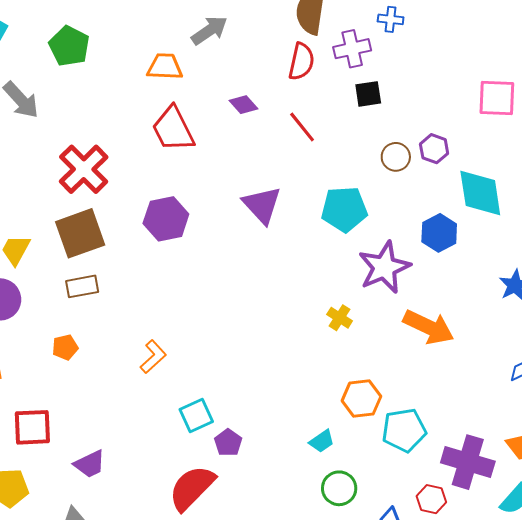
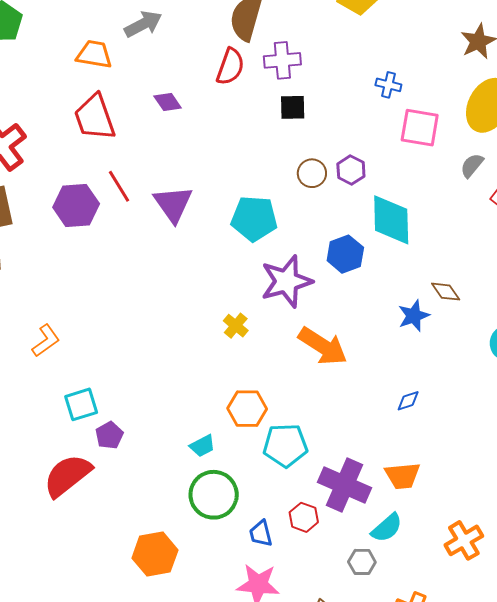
blue cross: (391, 19) -> (388, 85), moved
red line: (302, 127) -> (119, 186), moved
green circle: (339, 488) -> (214, 495), size x1.4

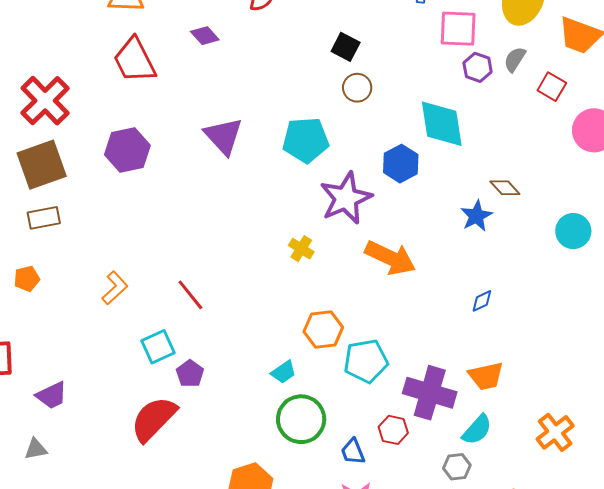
black square: (293, 107) -> (346, 47), moved, turned 36
purple hexagon: (351, 170) -> (478, 67), moved
red line: (119, 186) -> (190, 295), moved

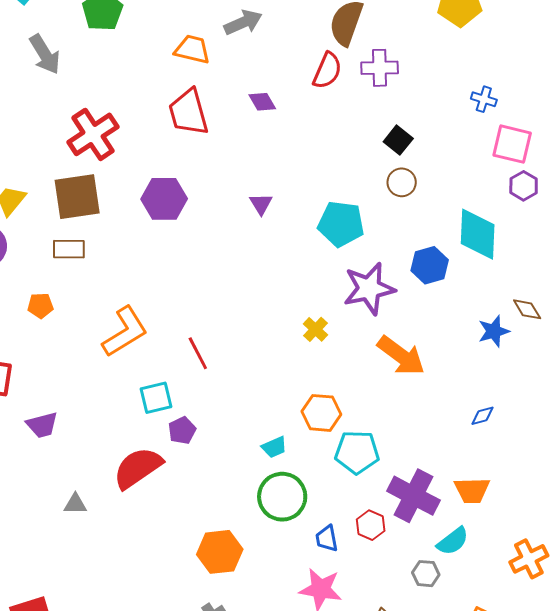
purple triangle: (223, 136) -> (261, 204), size x0.6
orange L-shape: (115, 288) -> (125, 332), size x1.6
gray triangle: (36, 449) -> (75, 504), moved

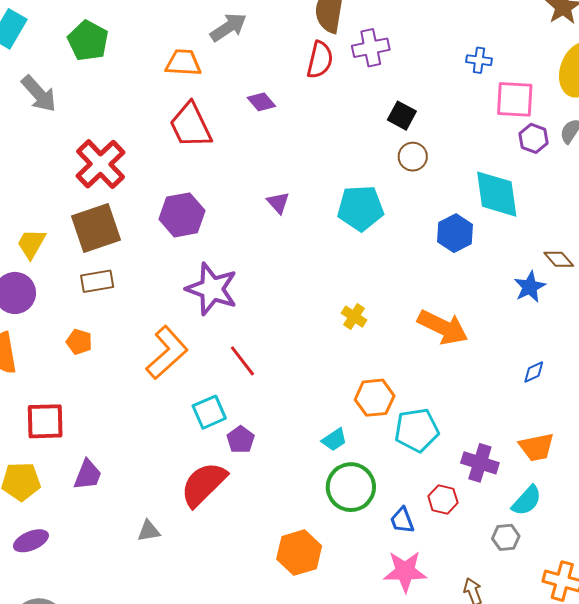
purple star: (369, 289) -> (212, 289), moved, turned -30
orange pentagon: (40, 306) -> (79, 342), turned 30
purple trapezoid: (42, 425) -> (88, 475), moved, turned -44
purple cross: (413, 496) -> (480, 463), size x0.7

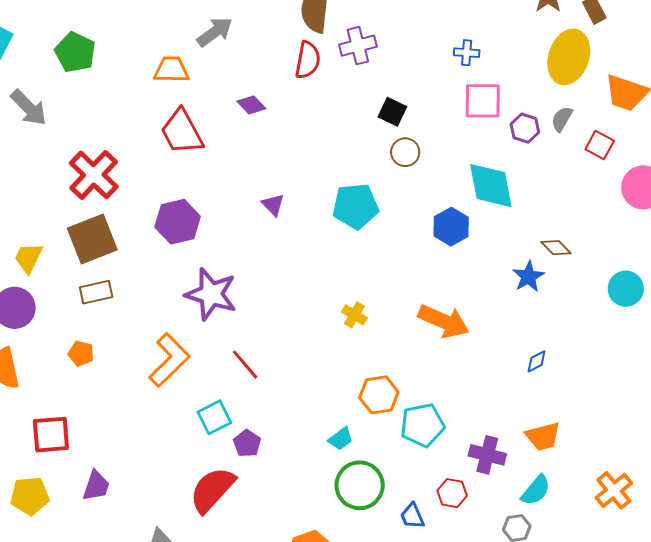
pink square: (515, 99) -> (483, 101), moved

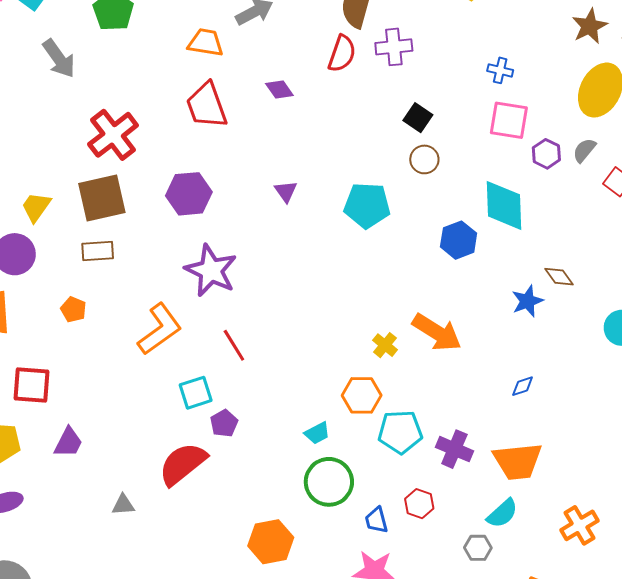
yellow cross: (354, 315) -> (385, 345), moved
orange trapezoid: (543, 436) -> (518, 461), size x1.4
purple cross: (487, 455) -> (454, 449), moved

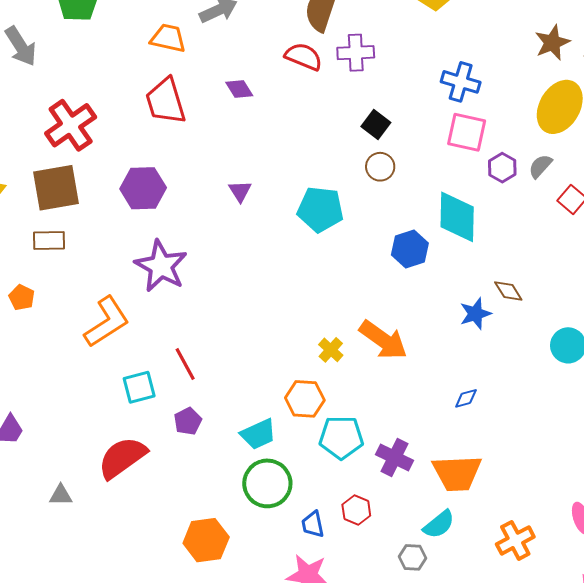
red semicircle: (342, 54) -> (304, 57), turned -90
blue cross: (500, 70) -> (461, 82), size x1.5
red line: (234, 345) -> (185, 364), moved
purple pentagon: (224, 423) -> (188, 421), moved
cyan trapezoid: (317, 433) -> (258, 434), size x1.4

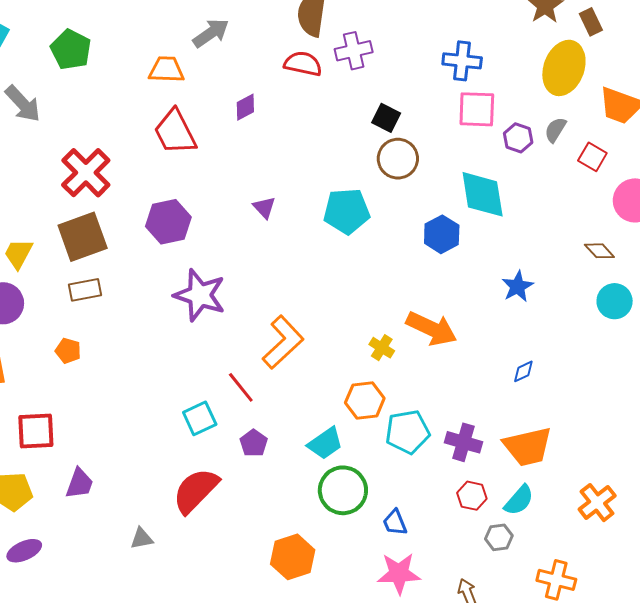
purple diamond: (239, 89) -> (245, 107), turned -76
brown circle: (380, 167) -> (398, 159), size x1.4
brown diamond: (508, 291) -> (599, 251), moved
orange L-shape: (107, 322) -> (283, 342), moved
red hexagon: (356, 510) -> (472, 496), moved

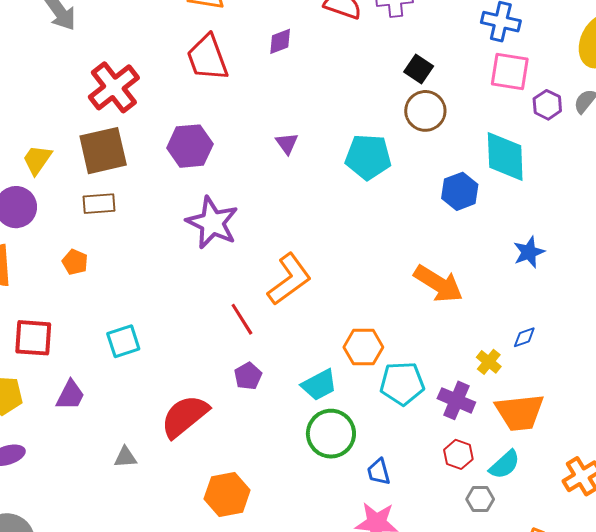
yellow cross: (382, 348) -> (489, 362), moved
cyan square: (200, 418) -> (123, 341), moved
orange hexagon: (293, 557) -> (227, 494), moved

